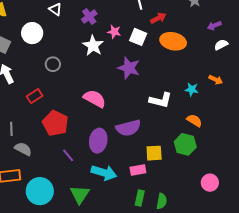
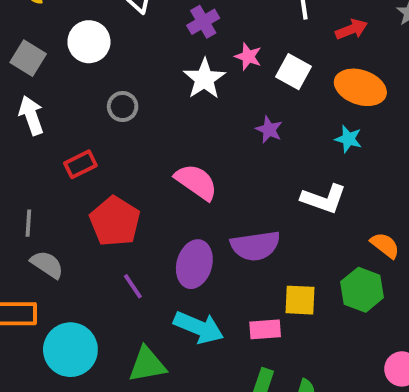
red arrow: (158, 18) -> (351, 29), moved
purple star: (129, 68) -> (269, 130), size x0.6
cyan star: (192, 89) -> (348, 139), moved
green triangle: (80, 194) -> (147, 365), turned 40

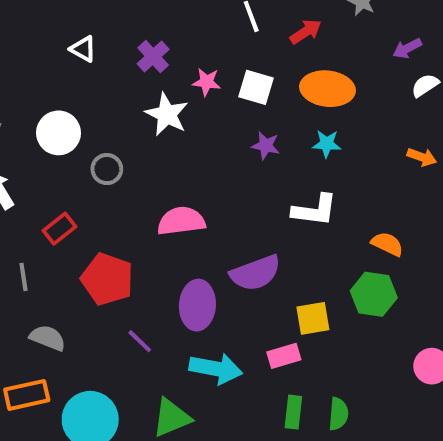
white circle: (89, 42) -> (58, 133), moved
gray circle: (123, 107) -> (107, 169), moved
purple star: (269, 130) -> (266, 146), moved
pink semicircle: (196, 182) -> (181, 221), turned -30
gray line: (28, 223) -> (23, 277), moved

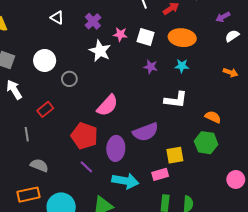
pink semicircle: (181, 221) -> (107, 105), turned 140
red pentagon: (107, 279) -> (84, 136), moved

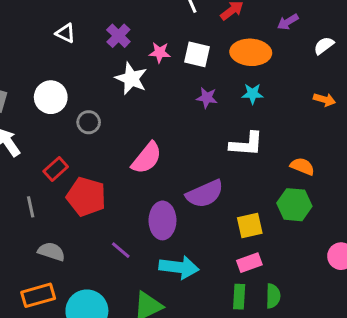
purple arrow: (223, 17) -> (288, 22), moved
red pentagon: (84, 136) -> (86, 197), moved
pink rectangle: (160, 174) -> (249, 263), moved

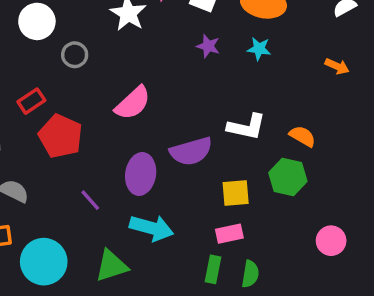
white L-shape: (246, 144) -> (247, 127), moved

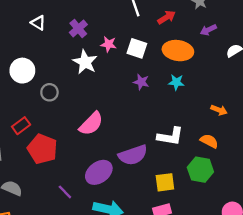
orange arrow: (337, 66) -> (219, 110), moved
purple ellipse: (141, 174) -> (99, 172), turned 48

